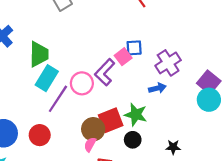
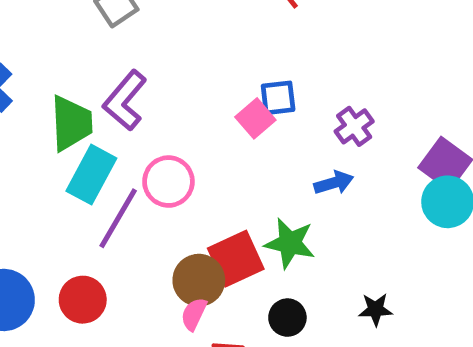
purple cross: (168, 63) -> (354, 126), size x0.7
purple L-shape: (105, 72) -> (125, 100), moved
black circle: (133, 140) -> (287, 318), moved

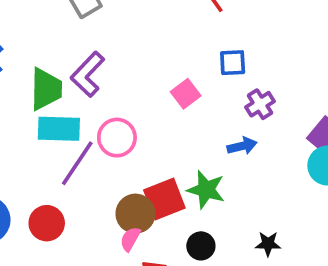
blue square: (278, 98) -> (233, 63), moved
cyan rectangle: (91, 175) -> (59, 129), turned 60

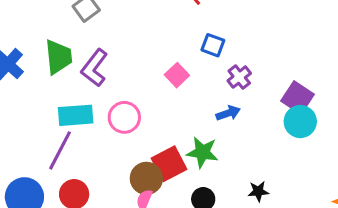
blue square: (233, 63) -> (213, 45), turned 30
green trapezoid: (46, 89) -> (58, 57), moved
purple line: (77, 163) -> (60, 150), moved

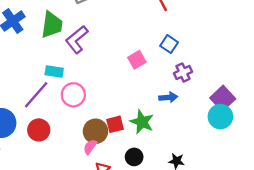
cyan rectangle: (76, 115) -> (54, 72), size x0.7
pink circle: (124, 117) -> (73, 95), moved
red square: (169, 164) -> (115, 124), size x0.7

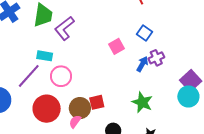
blue arrow: (168, 97) -> (142, 64), moved, turned -56
green star: (142, 122) -> (142, 102), moved
red circle: (39, 130) -> (47, 109), moved, size x1.4

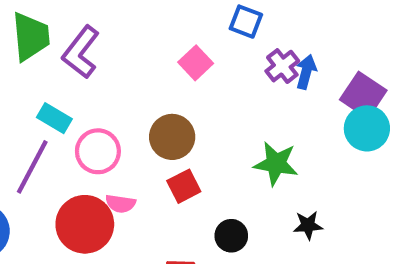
cyan rectangle: (45, 56) -> (54, 118), turned 35
blue arrow: (142, 64) -> (306, 72), moved
brown circle: (80, 108) -> (172, 137), moved
pink semicircle: (75, 122) -> (120, 204), moved, turned -104

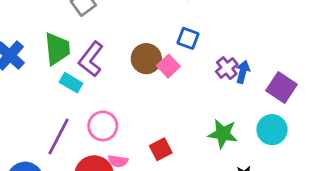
blue square: (246, 22) -> (188, 38), moved
cyan rectangle: (54, 118) -> (71, 83), moved
cyan circle: (367, 128) -> (272, 130), moved
brown circle: (172, 137) -> (146, 59), moved

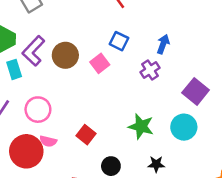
brown circle: (146, 59) -> (65, 55), moved
blue arrow: (243, 72) -> (163, 44), moved
cyan rectangle: (71, 83) -> (14, 69), turned 36
red square: (161, 149) -> (86, 135), turned -30

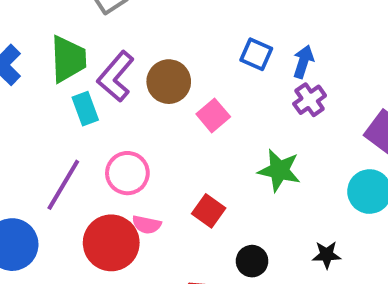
blue arrow: (163, 44) -> (303, 62), moved
pink square: (100, 63) -> (213, 115), moved
green star: (141, 126) -> (279, 170), moved

